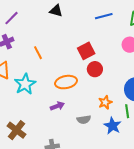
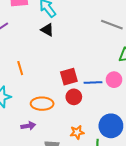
blue line: (104, 16) -> (93, 82), moved

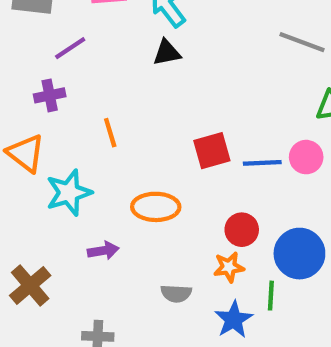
black triangle: (47, 30) -> (167, 53), turned -40
red circle: (74, 97) -> (242, 230), moved
purple arrow: (28, 126) -> (103, 251), moved

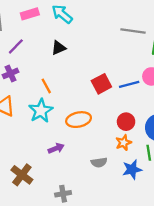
gray line: (302, 42) -> (133, 31), moved
black triangle: (167, 53) -> (59, 48), moved
cyan star: (69, 193) -> (41, 111), moved
blue star: (234, 319) -> (132, 169), turned 30

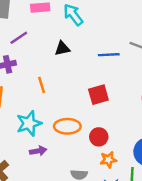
blue line: (129, 84) -> (109, 55), moved
cyan star: (41, 111) -> (29, 123), moved
red circle: (126, 122) -> (99, 137), moved

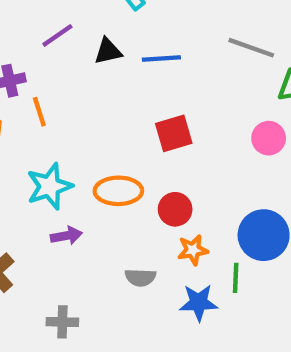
purple line: (19, 38) -> (57, 35), moved
blue line: (109, 55) -> (161, 58), moved
orange line: (42, 85) -> (39, 112), moved

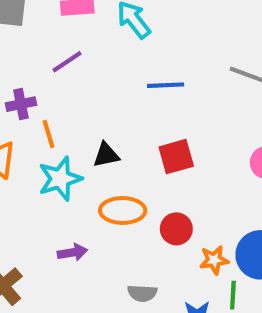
black triangle: (108, 51) -> (106, 155), moved
cyan star: (49, 186) -> (60, 179), moved
orange star: (193, 250) -> (214, 260), moved

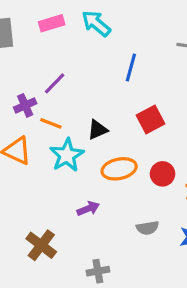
purple line: (67, 62) -> (55, 83), moved
blue line: (166, 85) -> (131, 68), turned -60
orange line: (49, 134) -> (51, 123), turned -40

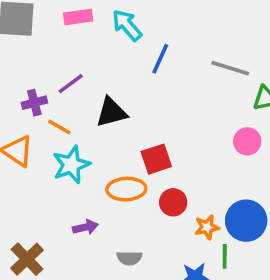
blue line: (131, 68) -> (160, 59), moved
red square: (151, 119) -> (156, 159), moved
black triangle: (98, 130) -> (111, 112), moved, size x1.4
gray semicircle: (147, 228) -> (129, 258), moved

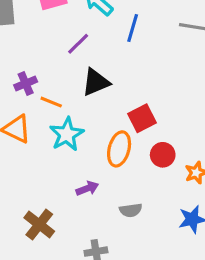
purple line: (71, 84) -> (78, 44), moved
orange ellipse: (126, 189) -> (119, 149), turned -64

